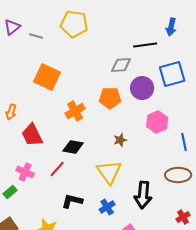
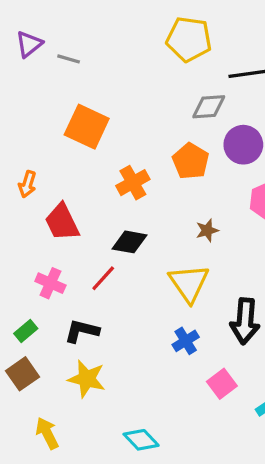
yellow pentagon: (74, 24) -> (189, 39), moved
orange pentagon: (110, 98) -> (191, 161), turned 30
green rectangle: (10, 192) -> (26, 331), moved
black L-shape: (72, 201) -> (82, 331), moved

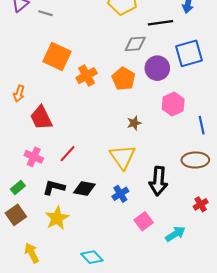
orange cross: (133, 183) -> (87, 76), moved
black diamond: (130, 242) -> (84, 189), moved
yellow star: (87, 379) -> (57, 218), turned 30

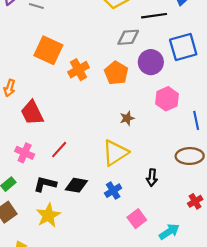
yellow triangle: (122, 157) -> (115, 153), turned 32
black arrow: (158, 181) -> (152, 178), size x0.6

